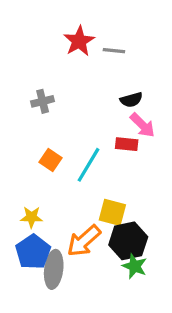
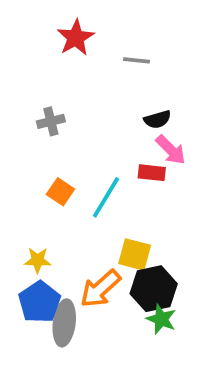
red star: (79, 41) -> (76, 38), moved

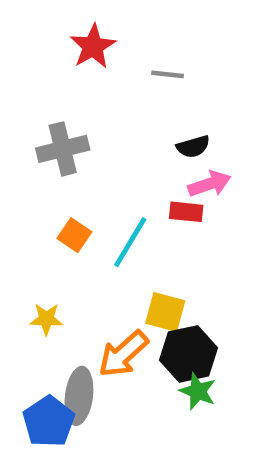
gray cross: (51, 121) -> (63, 149), size x1.5
pink arrow: (171, 150) -> (209, 184), turned -64
blue pentagon: (39, 302) -> (49, 422), moved

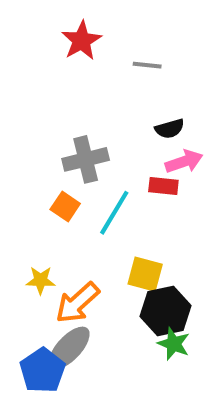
gray cross: (63, 149) -> (86, 159), moved
orange arrow: (123, 354) -> (77, 303), moved
gray ellipse: (79, 396) -> (69, 348), turned 36

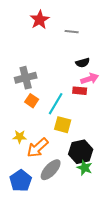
gray cross: (86, 159) -> (26, 78), moved
yellow square: (145, 274) -> (63, 125), moved
gray ellipse: (69, 348) -> (51, 170), moved

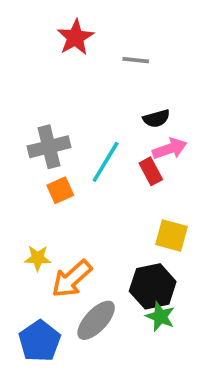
red rectangle: (80, 91) -> (151, 171), turned 56
orange square: (32, 101) -> (60, 190), turned 32
cyan line: (56, 104) -> (106, 162), moved
yellow square: (63, 125) -> (172, 235), moved

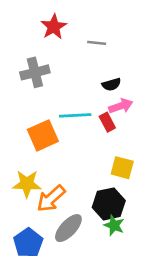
gray cross: (49, 147) -> (35, 72), moved
cyan line: (106, 162) -> (75, 115), turned 56
orange square: (60, 190) -> (43, 135), size x1.6
yellow star: (38, 258) -> (27, 184), size x1.5

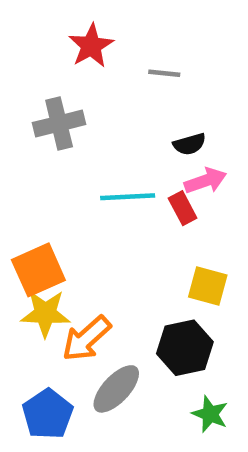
orange square: (43, 135) -> (38, 270), moved
green star: (114, 225) -> (210, 414), moved

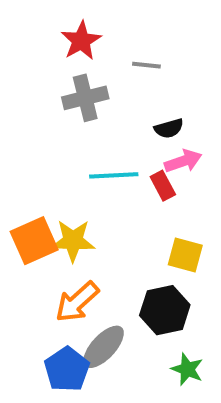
gray cross: (59, 124) -> (85, 98), moved
yellow star: (45, 313) -> (73, 241), moved
blue pentagon: (48, 414) -> (67, 369), moved

